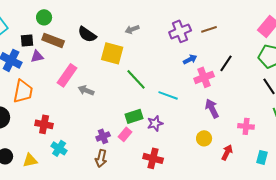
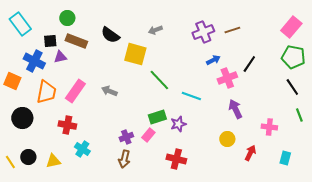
pink rectangle: (67, 75) -> (75, 91), moved

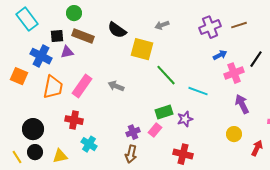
black circle: (22, 118) -> (33, 129), moved

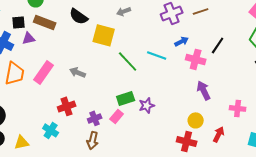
pink cross: (234, 73) -> (196, 59), turned 36
cyan line: (198, 91) -> (157, 55), moved
red cross: (74, 120) -> (67, 106), moved, turned -30
red cross: (183, 154) -> (187, 141), moved

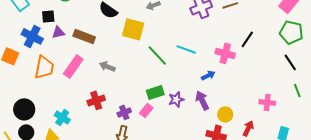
brown rectangle: (45, 22) -> (84, 36), moved
blue arrow: (182, 41) -> (208, 75), moved
purple arrow: (204, 90) -> (202, 100), moved
cyan cross: (51, 130) -> (62, 117), moved

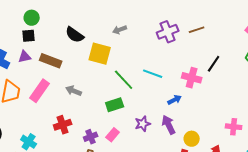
black square: (48, 16) -> (29, 36), moved
green rectangle: (155, 92) -> (115, 105), moved

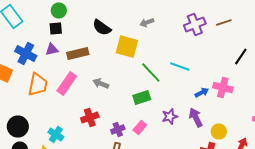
brown rectangle: (51, 61) -> (78, 54), turned -35
pink cross: (192, 78) -> (223, 88), moved

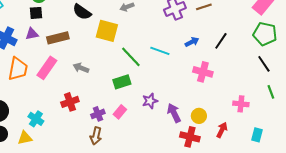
blue arrow: (202, 92) -> (192, 42), moved
purple arrow: (196, 118) -> (174, 113), moved

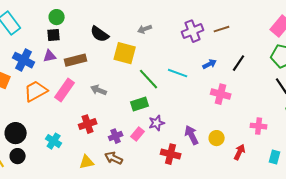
orange trapezoid: (18, 69) -> (36, 91), turned -130
purple star: (150, 101) -> (157, 123), moved
brown arrow: (96, 136) -> (114, 158), turned 102
red cross: (190, 137) -> (171, 154), moved
yellow triangle: (25, 138) -> (87, 162), moved

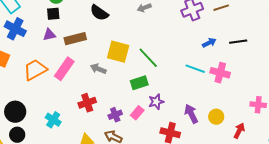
yellow square: (125, 53) -> (118, 52), moved
blue cross: (24, 60) -> (15, 29), moved
black line: (239, 63) -> (238, 42), turned 48
cyan line: (178, 73) -> (195, 69), moved

